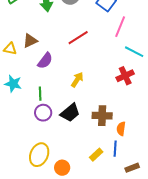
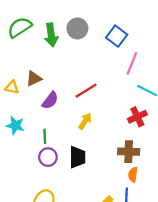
red line: (78, 38) -> (86, 91), moved
black trapezoid: (70, 113) -> (77, 157), turned -50
brown cross: (102, 116) -> (129, 152), moved

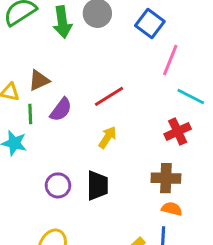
green line: (45, 136) -> (30, 114), moved
orange semicircle: (133, 174) -> (172, 209), turned 96

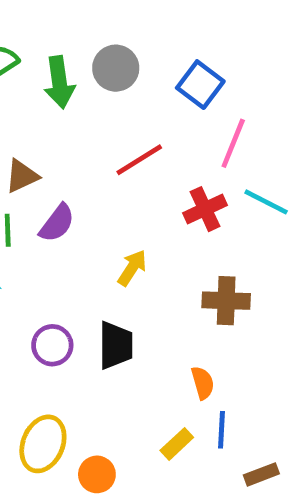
red line: (109, 96) -> (139, 160), moved
red cross: (178, 131) -> (205, 209), moved
brown cross: (166, 178) -> (226, 301), moved
orange semicircle: (172, 209) -> (203, 383), moved, turned 60

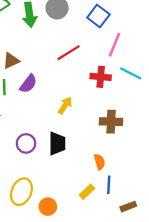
red cross: (205, 209) -> (101, 77), turned 30

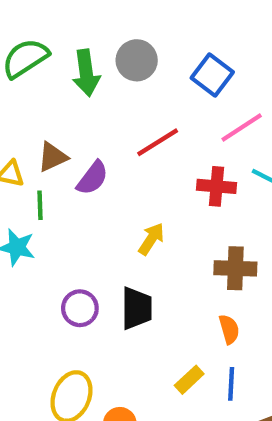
pink line: (114, 45) -> (242, 128), turned 35
purple semicircle: (28, 84) -> (93, 178), moved
orange semicircle: (100, 162) -> (229, 329), moved
yellow rectangle: (87, 192) -> (189, 380), moved

